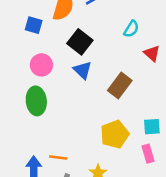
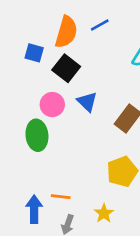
black square: (80, 42) -> (66, 68), moved
pink circle: (41, 65) -> (52, 105), moved

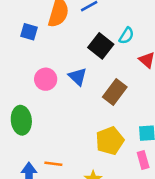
black square: (66, 68) -> (101, 46), moved
green ellipse: (37, 135) -> (21, 120), moved

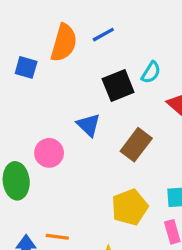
black square: (101, 46) -> (118, 85), turned 30
pink circle: (46, 79) -> (49, 153), moved

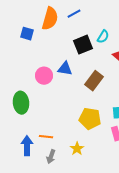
blue triangle: (89, 125) -> (65, 69), turned -35
pink circle: (49, 153) -> (44, 76), moved
yellow pentagon: (130, 207) -> (90, 119), turned 30

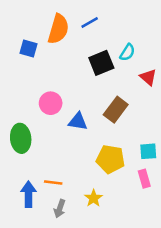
blue triangle: (65, 69) -> (78, 121), moved

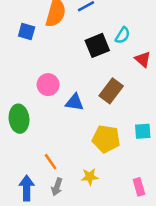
pink rectangle: (144, 179) -> (139, 187), moved
orange line: (53, 183) -> (51, 162), turned 48
blue arrow: (28, 194) -> (27, 188), moved
yellow star: (94, 198) -> (90, 177), turned 30

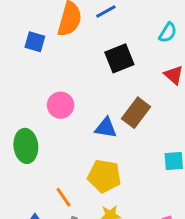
cyan semicircle: (123, 35) -> (168, 33), moved
blue triangle: (75, 102) -> (106, 128), moved
yellow pentagon: (106, 139) -> (104, 176), moved

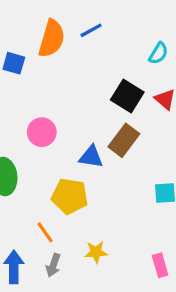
black square: (119, 58) -> (127, 96), moved, turned -36
yellow pentagon: (104, 176) -> (70, 196), moved

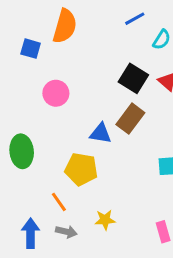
blue line: (91, 30) -> (135, 19), moved
pink circle: (42, 132) -> (56, 93), moved
gray arrow: (53, 265) -> (66, 232), turned -96

